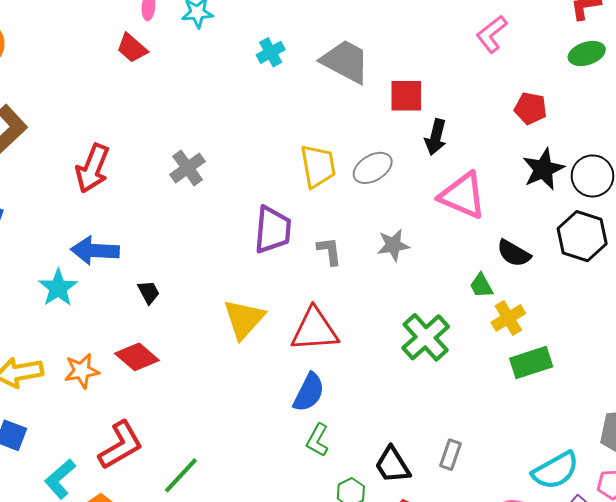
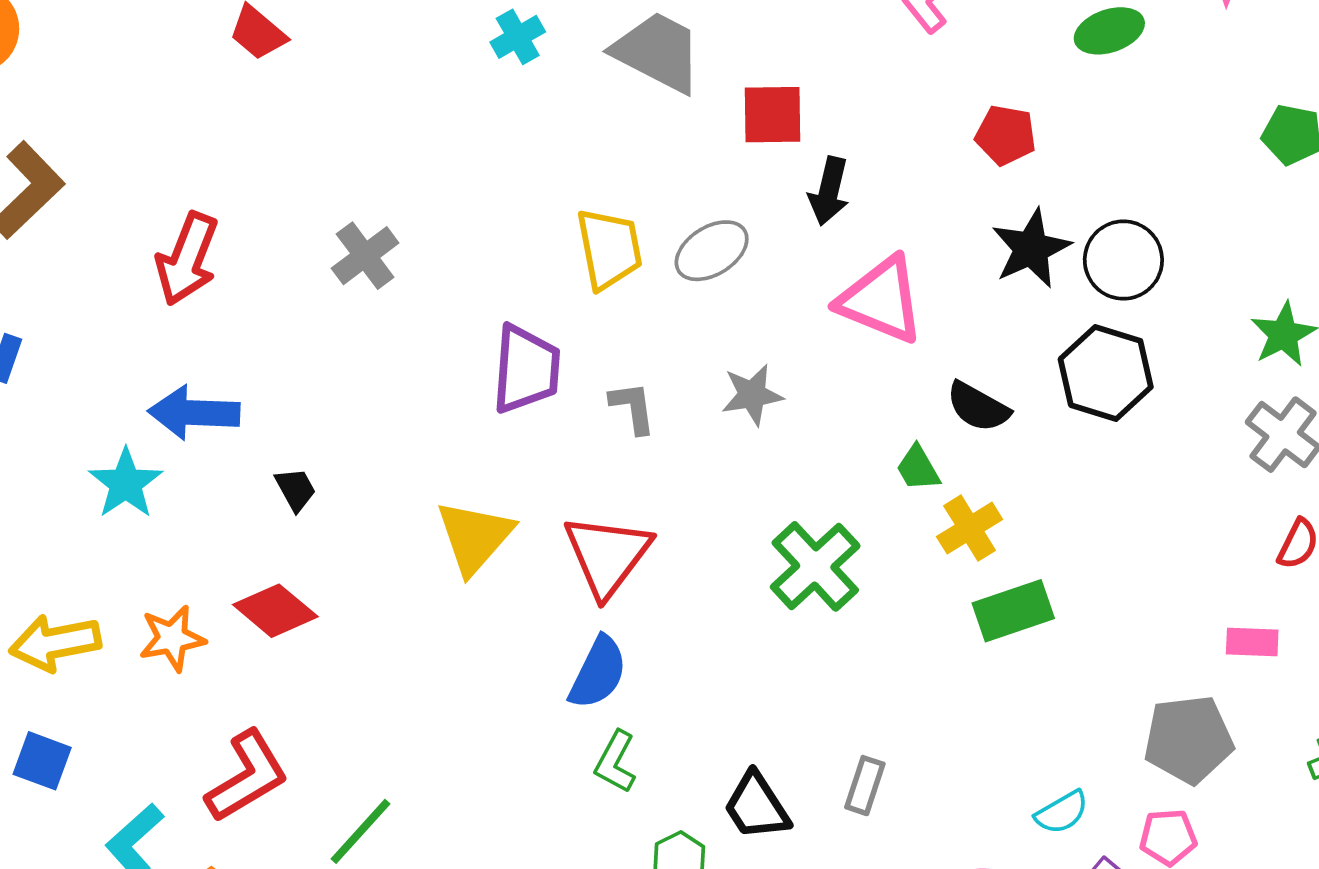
red triangle: (315, 330) -> (607, 555), turned -48
cyan semicircle: (555, 470) -> (1062, 812), size x0.6

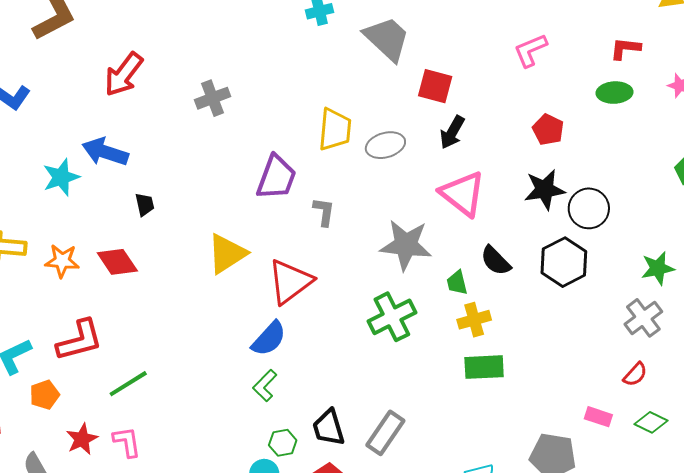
gray star: (752, 395) -> (406, 245), moved, size x1.6
gray rectangle: (865, 786) -> (385, 433), size x1.5

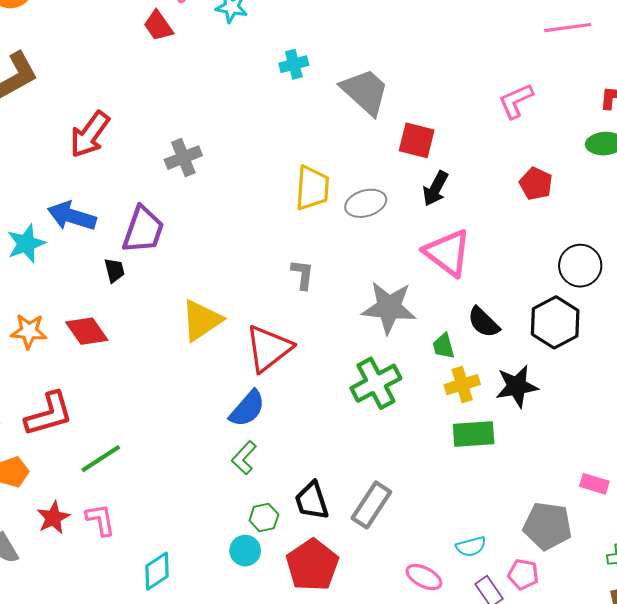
purple trapezoid: (276, 178) -> (143, 230), moved
black star: (545, 190) -> (517, 386), moved

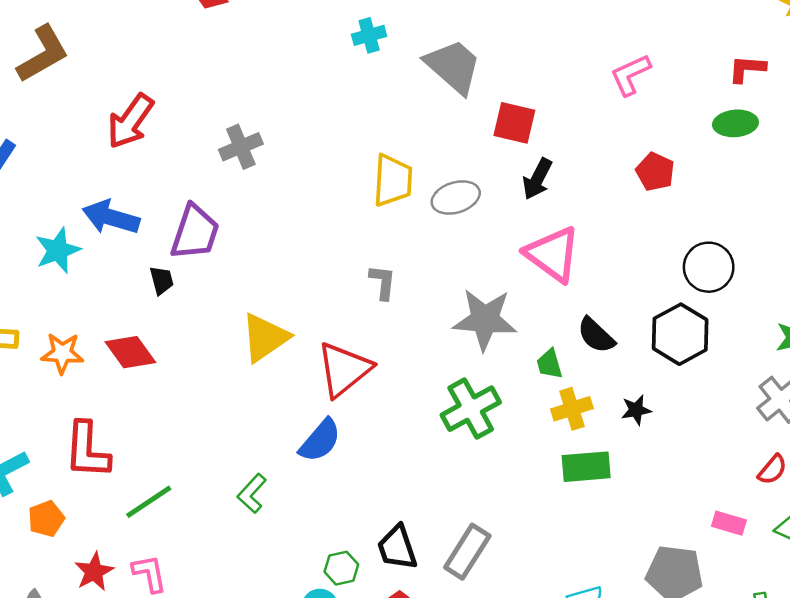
black star: (517, 386) -> (636, 410), size x0.6
red L-shape: (49, 414) -> (87, 450), turned 110
green L-shape: (244, 458) -> (252, 493), moved

